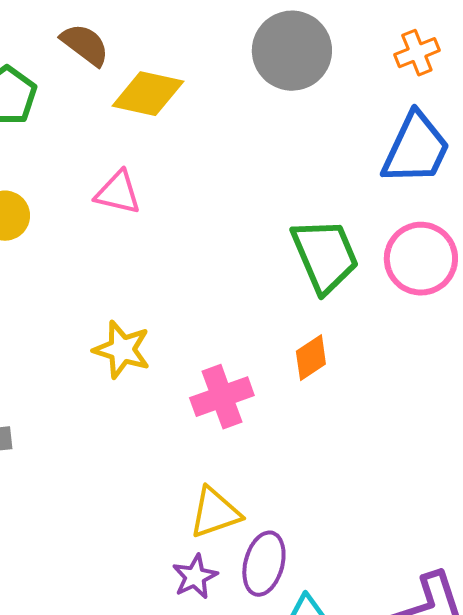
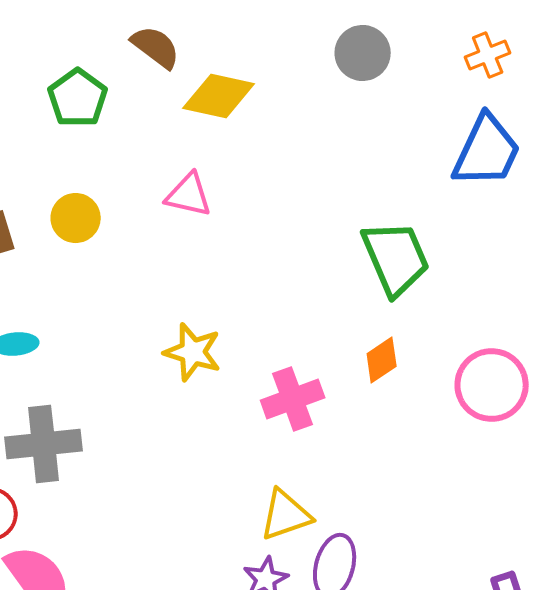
gray circle: (292, 51) -> (363, 53), size x0.7
pink circle: (421, 259) -> (492, 385), moved

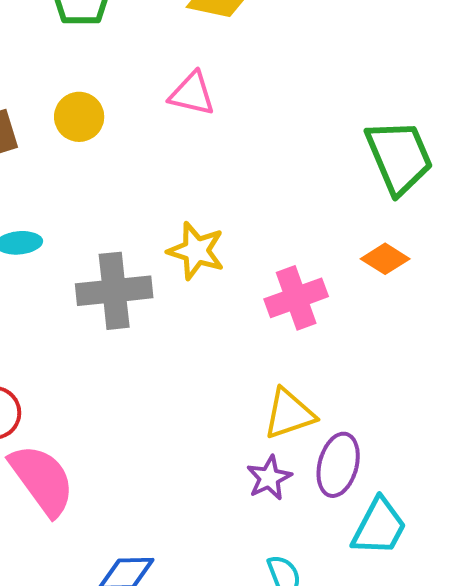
orange diamond: (382, 360) -> (385, 259), turned 66
gray cross: (44, 444) -> (114, 291), moved

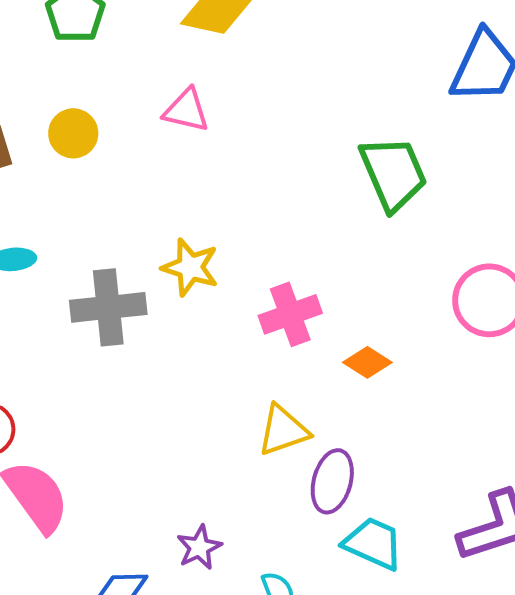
orange diamond: (385, 259) -> (367, 362), moved
purple star: (269, 478) -> (199, 547), moved
cyan trapezoid: (379, 527) -> (373, 543), turned -94

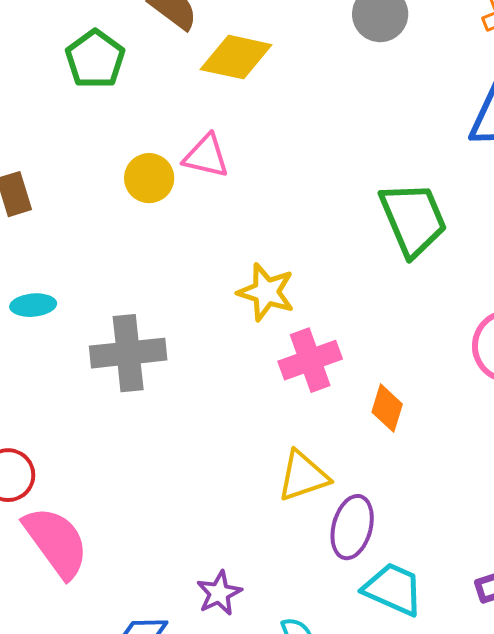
yellow circle: (73, 133) -> (149, 178), moved
yellow star: (190, 267) -> (266, 292), moved
orange diamond: (367, 362) -> (387, 408), turned 75

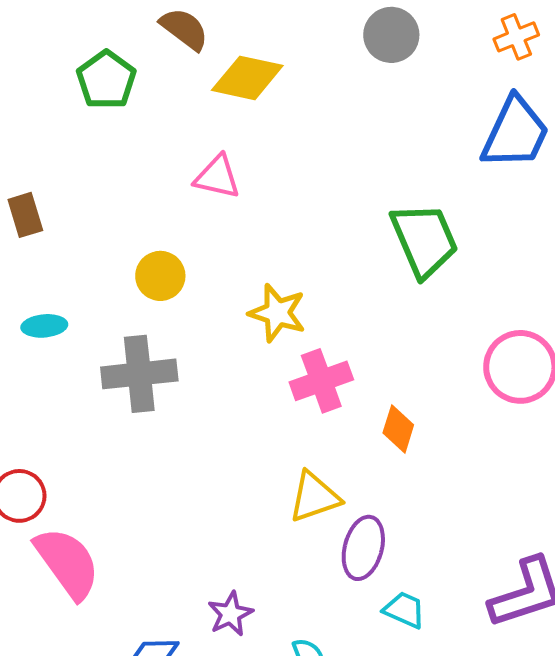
yellow circle: (149, 178) -> (160, 276), moved
cyan trapezoid: (393, 589) -> (404, 610), size x0.7

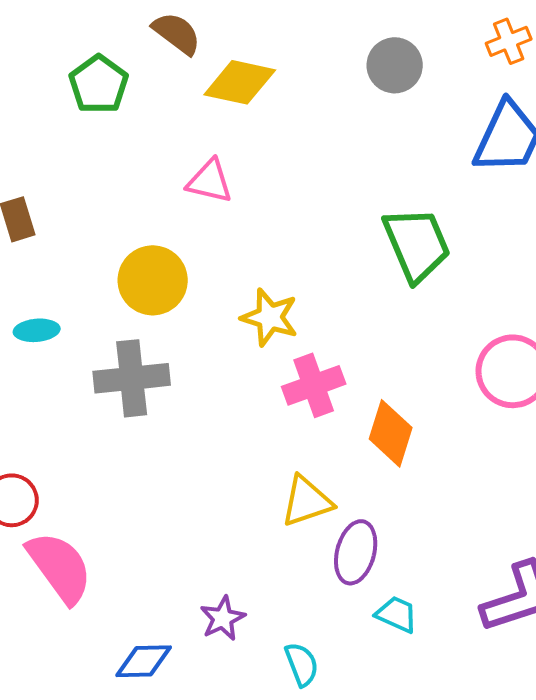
gray circle: (391, 35) -> (395, 65), moved
yellow circle: (160, 276) -> (153, 280), size x1.4
orange diamond: (398, 429) -> (391, 433), size x1.4

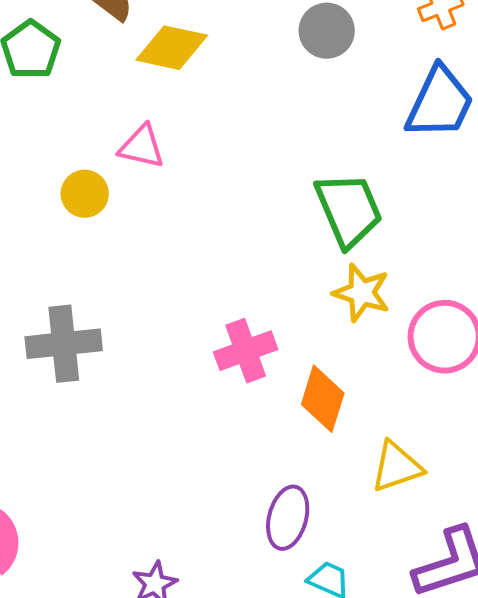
yellow circle: (153, 280) -> (85, 194), moved, size x0.7
yellow star: (270, 317) -> (362, 293), moved
yellow triangle: (307, 501) -> (397, 467), moved

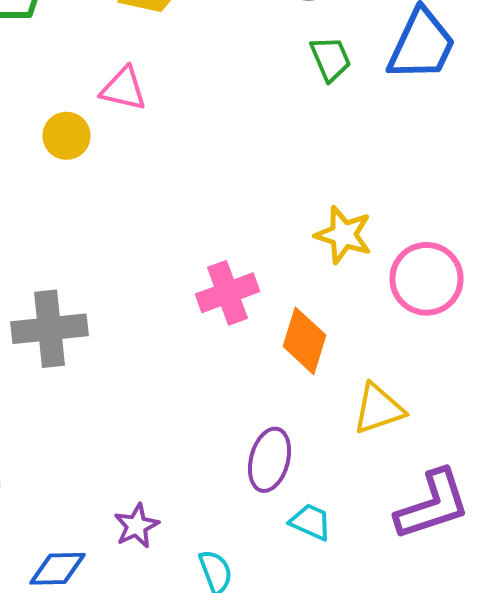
green trapezoid: (349, 210) -> (330, 59), moved, size x0.6
gray cross: (64, 344) -> (50, 329), moved

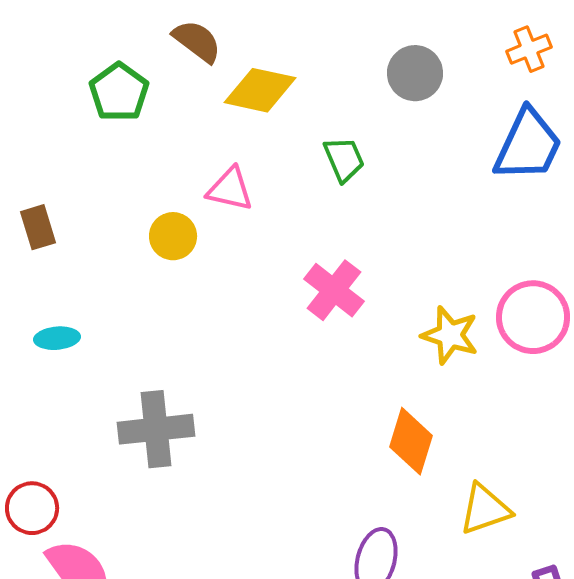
green trapezoid: (330, 59) -> (344, 159), moved
pink circle: (426, 279) -> (533, 317), moved
pink cross: (228, 293) -> (334, 290), moved, turned -32

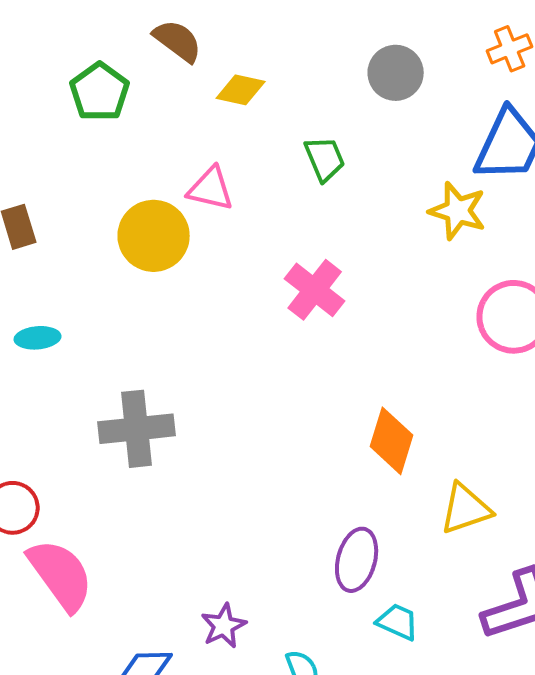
yellow diamond: (260, 90) -> (241, 90), size x0.7
yellow circle: (173, 236) -> (154, 236), size x1.5
yellow star: (450, 335) -> (458, 211), moved

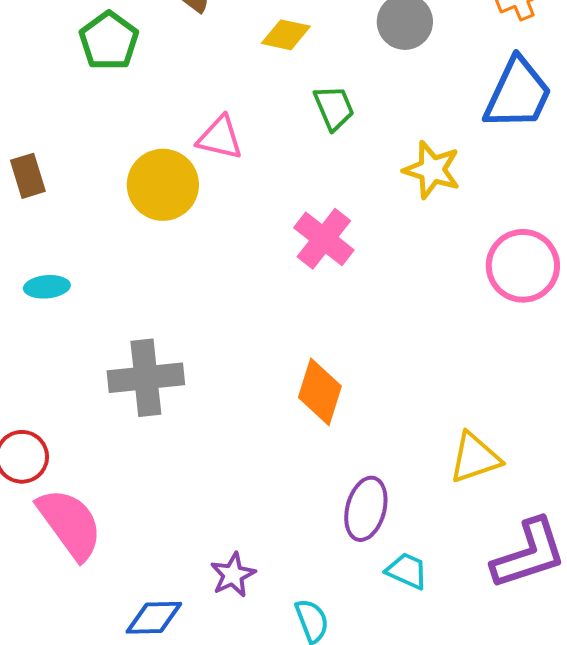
yellow diamond: (241, 90) -> (286, 35), moved
yellow star: (458, 211) -> (432, 170), moved
orange diamond: (392, 441) -> (320, 392), moved

